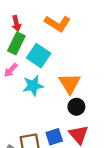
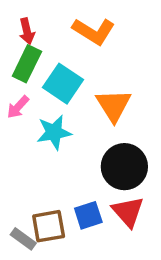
orange triangle: (70, 83) -> (114, 105), moved
black circle: (76, 107) -> (124, 167), size x1.6

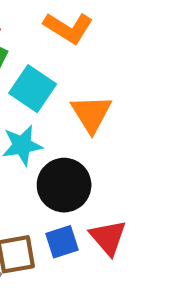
black circle: (124, 167) -> (64, 185), moved

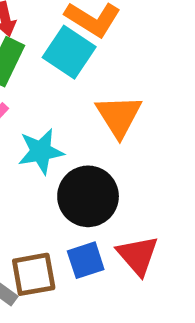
cyan square: (33, 89) -> (69, 52), moved

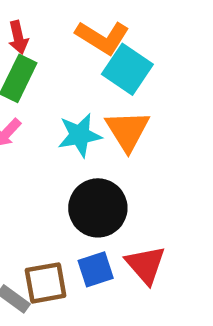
cyan square: (69, 52) -> (127, 69), moved
cyan star: (41, 151) -> (80, 135), moved

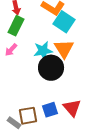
black circle: (98, 208) -> (51, 68), moved

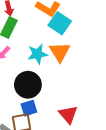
black circle: (51, 68) -> (28, 85), moved
blue square: (50, 110) -> (29, 108), moved

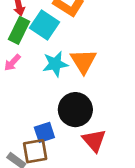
cyan square: (60, 23) -> (44, 25), moved
black circle: (28, 85) -> (75, 110), moved

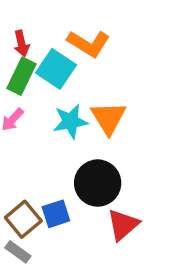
red triangle: (94, 140) -> (123, 225), turned 30
brown square: (35, 151) -> (23, 219), moved, turned -30

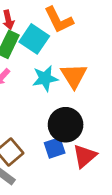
orange L-shape: (89, 43) -> (59, 20), turned 32
blue square: (56, 214) -> (55, 148), moved

